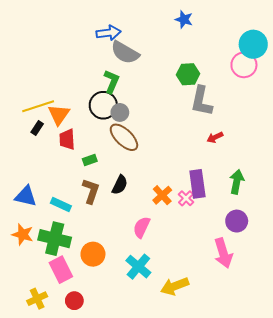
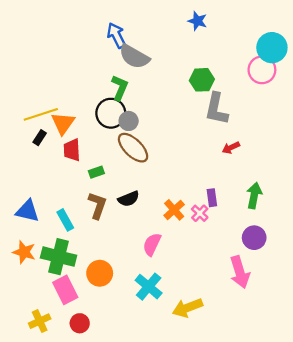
blue arrow: (108, 33) -> (116, 35), turned -110
purple rectangle: (197, 184) -> (212, 198), size x0.6
black semicircle: (120, 185) -> (129, 199), turned 42
cyan rectangle: (61, 205) -> (65, 220), turned 36

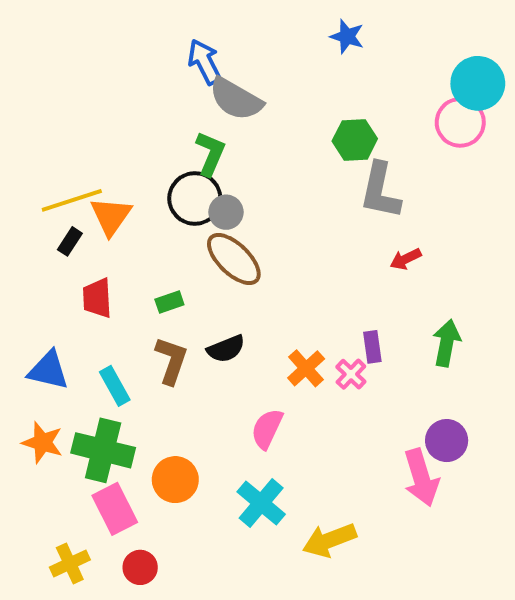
red trapezoid: (72, 150) -> (97, 298), moved
purple circle: (254, 238) -> (447, 441), moved

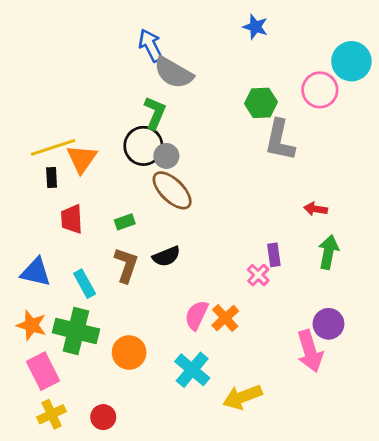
pink circle: (460, 122) -> (320, 90), moved
black rectangle: (70, 241) -> (52, 177), turned -36
red arrow: (406, 259) -> (316, 209), moved, turned 35
orange cross: (306, 368) -> (225, 318), moved
pink rectangle: (115, 509) -> (43, 371), moved

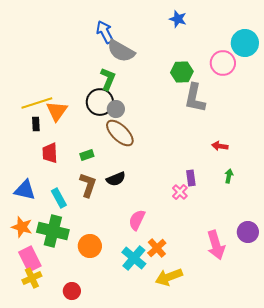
green arrow: (328, 252) -> (229, 176), size x0.6
orange cross: (225, 318) -> (157, 248), moved
purple circle: (328, 324) -> (248, 232), moved
yellow cross: (52, 414) -> (32, 278), moved

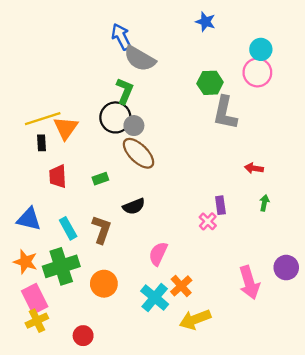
cyan circle: (245, 43) -> (261, 49), moved, size x0.7
brown L-shape: (88, 185) -> (102, 229), moved
green cross: (53, 231) -> (61, 266), turned -32

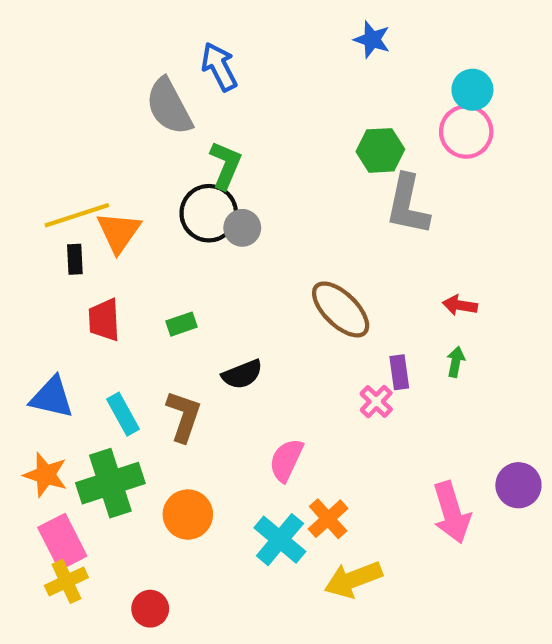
gray semicircle: (140, 59) -> (169, 106), moved, turned 32
brown ellipse: (138, 153) -> (341, 309), moved
green arrow: (264, 203) -> (456, 362), moved

